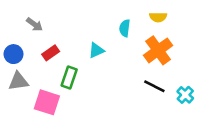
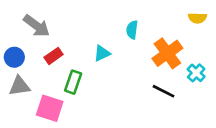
yellow semicircle: (158, 17) -> (197, 18), moved
gray arrow: (35, 24) -> (37, 26), size x1.5
cyan cross: (185, 95) -> (196, 73), moved

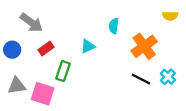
cyan cross: (196, 73) -> (168, 77), moved
gray triangle: (20, 86) -> (17, 86), moved

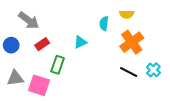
yellow semicircle: (170, 16) -> (127, 14), moved

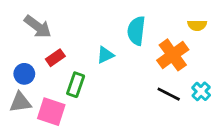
yellow semicircle: (127, 14) -> (197, 25), moved
cyan semicircle: (104, 24) -> (136, 31), size x1.5
blue circle: (11, 45) -> (24, 74), moved

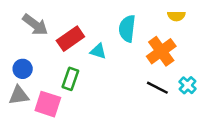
yellow semicircle: (197, 25) -> (176, 16), moved
cyan triangle: (105, 55) -> (98, 51), turned 42
red rectangle: (55, 58) -> (70, 39), moved, size x1.5

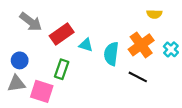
cyan semicircle: (127, 29) -> (111, 54), moved
cyan cross: (188, 85) -> (171, 49), moved

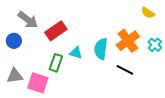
yellow semicircle: (154, 14) -> (148, 13), moved, turned 32
cyan triangle: (86, 45) -> (76, 53), moved
blue circle: (20, 60) -> (14, 41), moved

